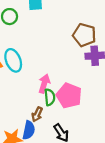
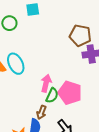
green semicircle: (50, 97) -> (52, 95), turned 35

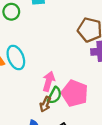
brown arrow: (41, 112) -> (45, 104), moved

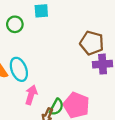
pink arrow: (49, 81) -> (31, 95), moved

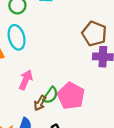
cyan ellipse: (19, 69) -> (17, 37), moved

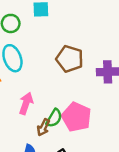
brown pentagon: (94, 34) -> (70, 59), moved

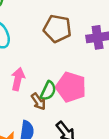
brown arrow: (43, 127) -> (38, 101), turned -56

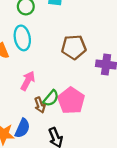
brown pentagon: (57, 29) -> (74, 47), turned -30

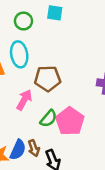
brown pentagon: (74, 47) -> (48, 79), moved
brown arrow: (40, 105) -> (34, 148), moved

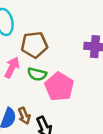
green semicircle: (48, 119) -> (37, 74), moved, turned 66

